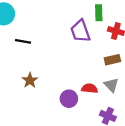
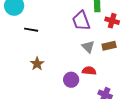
gray triangle: (111, 85) -> (88, 47), moved

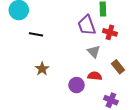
red cross: (112, 21) -> (110, 32), moved
brown rectangle: (109, 46) -> (118, 67), moved, turned 64

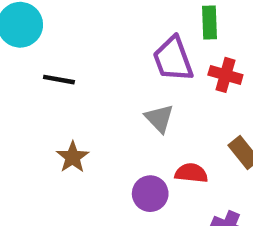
gray triangle: (94, 52) -> (159, 118), moved

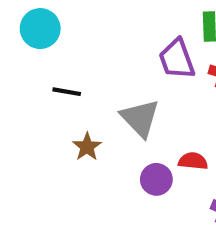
black line: (59, 80) -> (67, 92), moved
gray triangle: (159, 118) -> (140, 118), moved, size x1.5

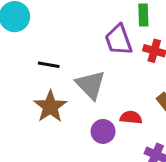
black line: (67, 92) -> (49, 65), moved
brown star: (87, 147) -> (50, 107), size x1.5

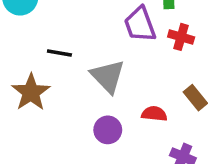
brown star: (50, 107) -> (31, 92), moved
purple circle: (103, 131) -> (108, 130), moved

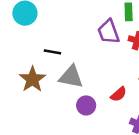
gray triangle: (108, 76) -> (71, 77), moved, turned -35
red semicircle: (154, 114) -> (119, 94), turned 133

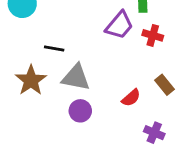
purple trapezoid: (109, 32) -> (119, 25), turned -120
purple circle: (86, 105) -> (80, 111), moved

